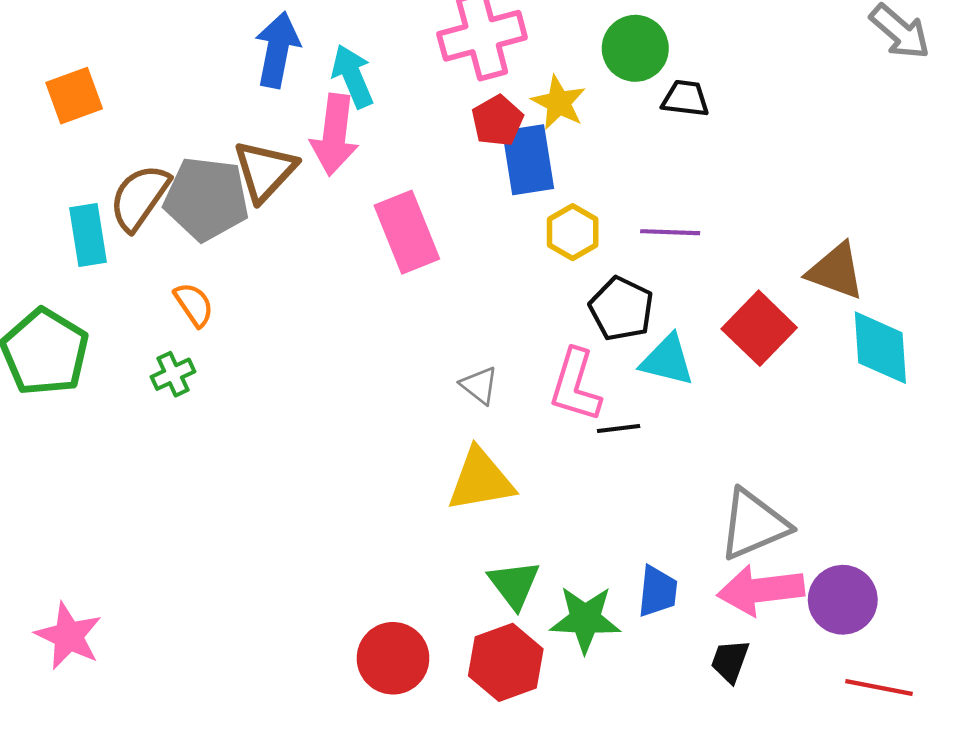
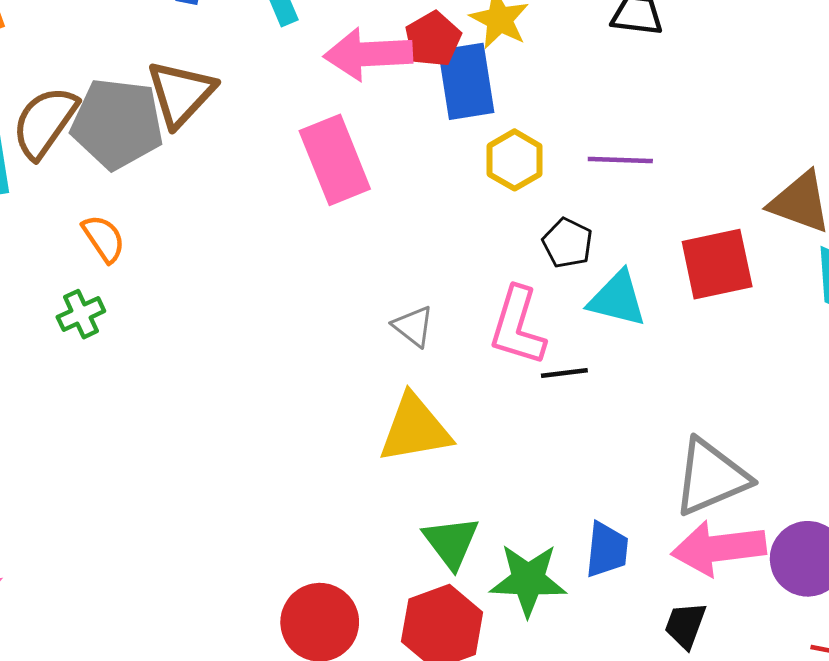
pink arrow: (335, 135) -> (368, 54), moved, turned 80
black pentagon: (621, 309) -> (567, 243), size x0.7
red square: (759, 328) -> (717, 264), turned 34

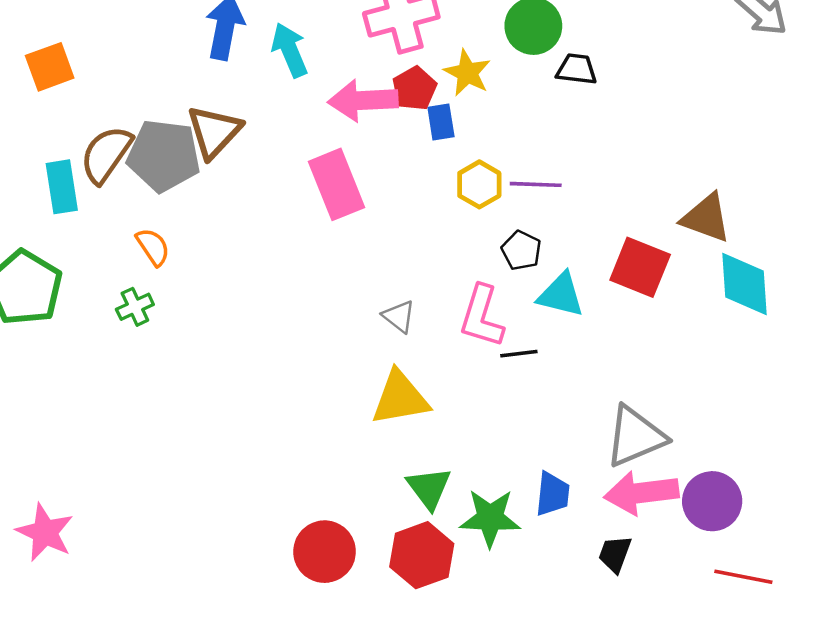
blue rectangle: (466, 81) -> (441, 122), size x0.6
purple line: (620, 160) -> (536, 184), moved
red square: (717, 264) -> (640, 267), turned 34

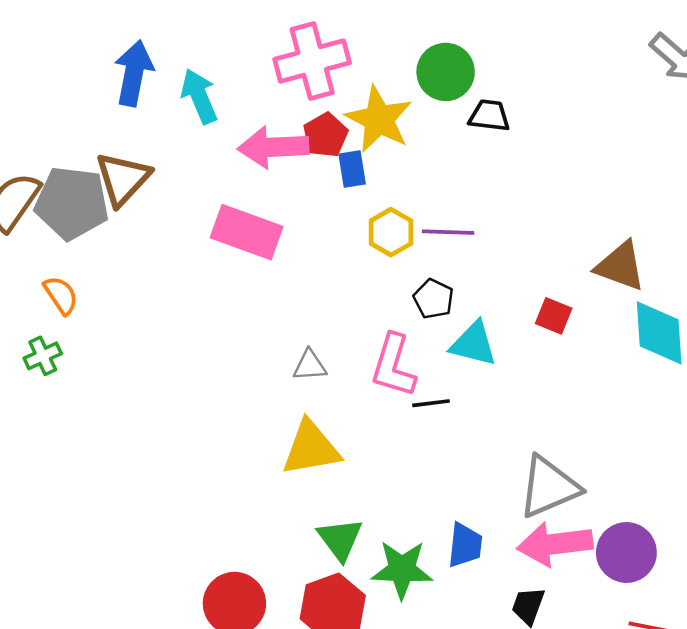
yellow star: (467, 73) -> (379, 119), size x1.4
pink rectangle: (337, 184) -> (247, 232), turned -48
red square: (640, 267) -> (554, 316), size x0.6
gray triangle: (399, 316) -> (310, 366), turned -42

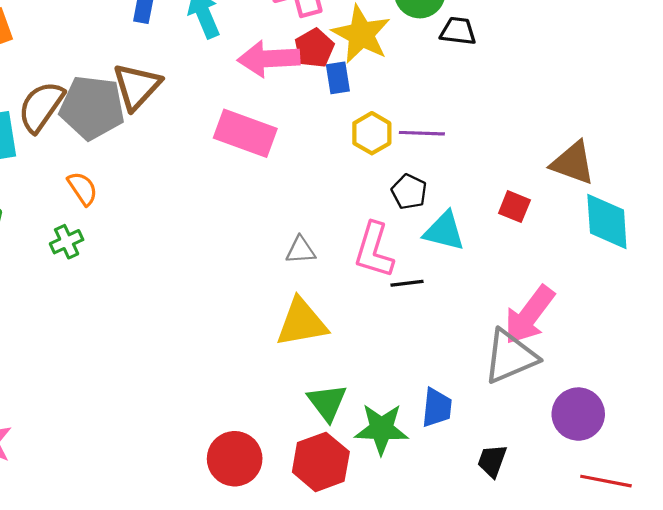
pink arrow: (555, 544) -> (529, 315), moved, turned -46

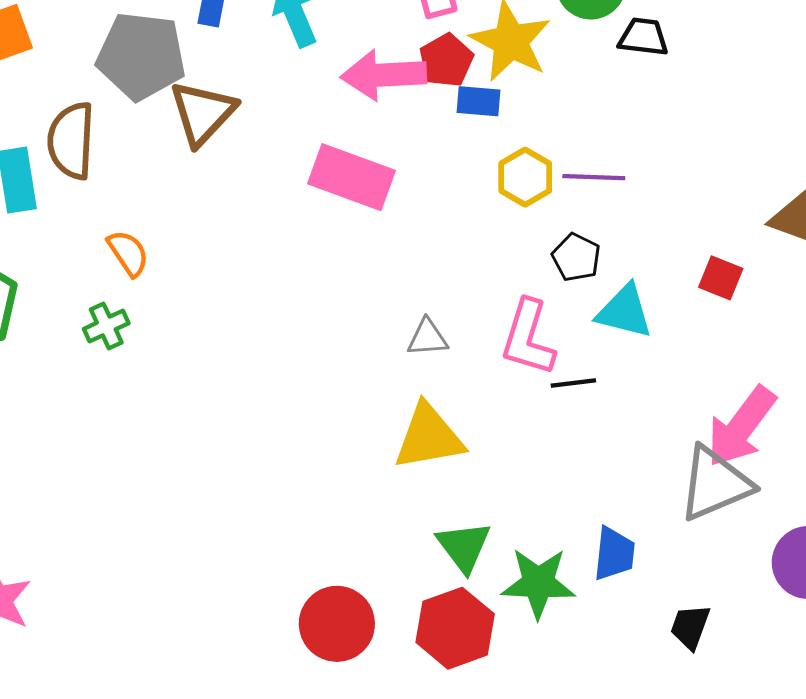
blue rectangle: (338, 78) -> (478, 101), turned -76
brown semicircle: (41, 107) -> (71, 141), turned -32
gray pentagon: (92, 108) -> (141, 56), moved

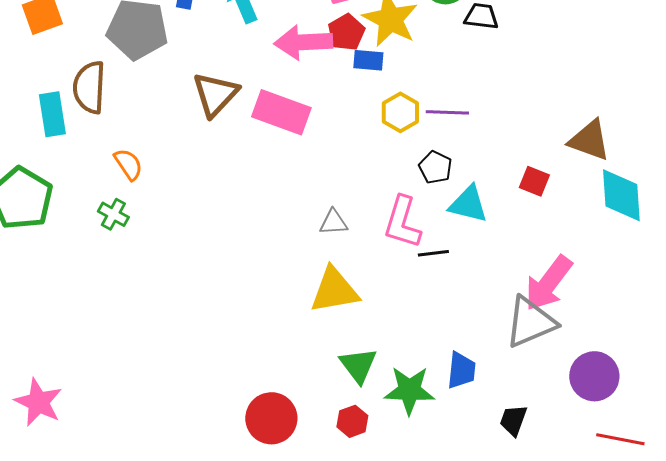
brown triangle: (203, 113) -> (215, 94), moved
green cross: (106, 326) -> (113, 214), turned -36
red hexagon: (455, 628) -> (352, 421), size x0.6

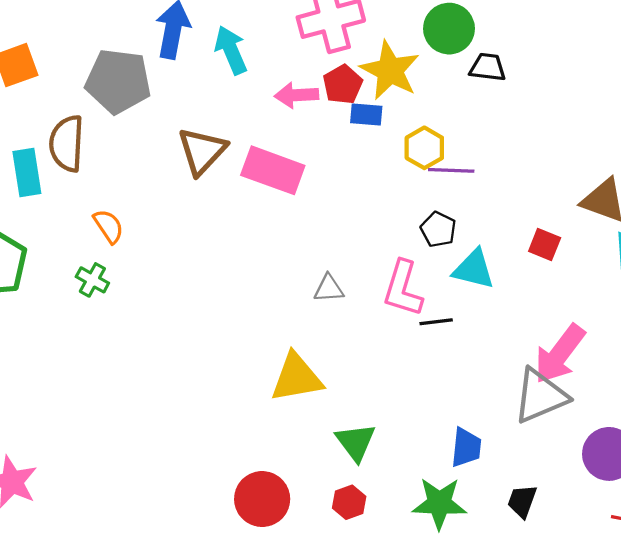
pink arrow: (303, 42) -> (296, 95), size x0.7
yellow hexagon: (400, 112) -> (424, 148), moved
yellow triangle: (334, 290) -> (296, 378), moved
green star: (409, 390) -> (439, 503), moved

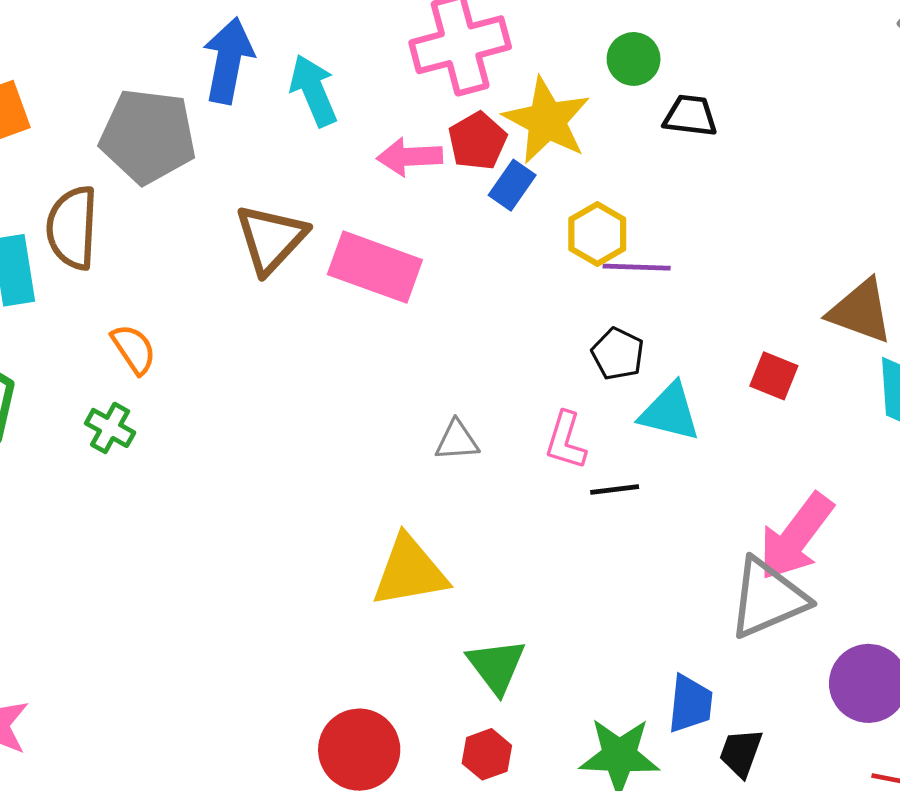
green circle: (449, 29) -> (634, 59), size x0.7
blue rectangle: (366, 115) -> (512, 185), turned -60
pink L-shape: (403, 289) -> (566, 441), size x0.7
blue trapezoid: (466, 447) -> (690, 704), moved

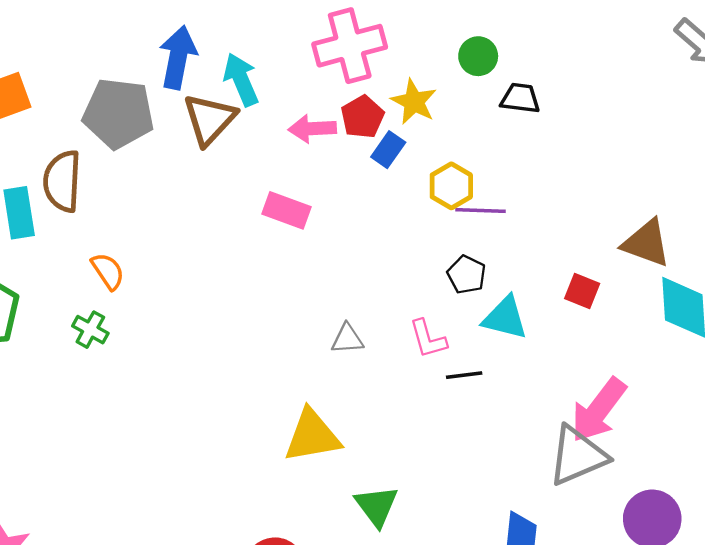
yellow star: (547, 120) -> (414, 102), size x0.7
brown triangle: (271, 239) -> (209, 119), moved
pink rectangle: (375, 267) -> (287, 210), size x0.7
pink L-shape: (566, 441) -> (428, 339), turned -33

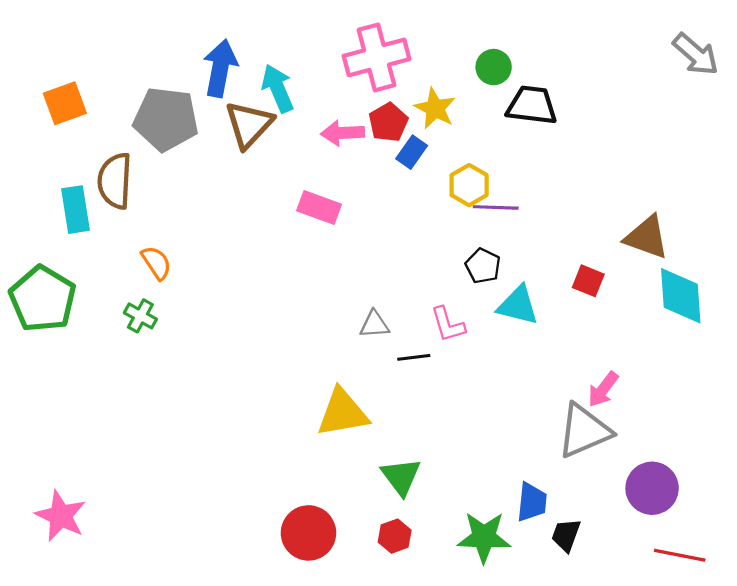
black trapezoid: (520, 98) -> (532, 105), size x1.4
black line: (464, 375) -> (414, 357), moved
pink arrow: (598, 410) -> (603, 389), size x0.6

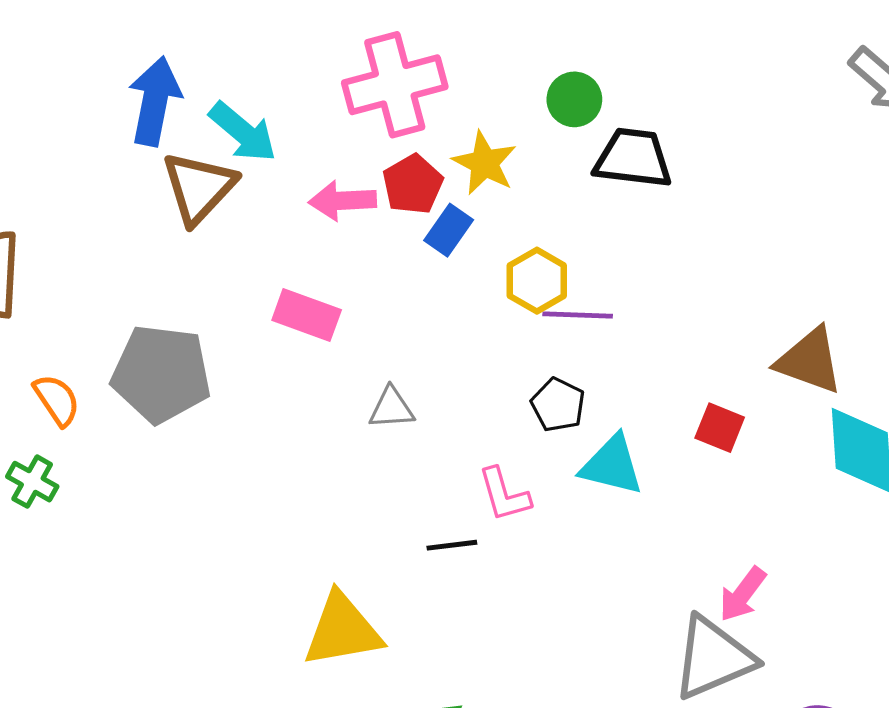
cyan arrow: (278, 88) -> (243, 132), turned 153
gray pentagon: (166, 119) -> (161, 374), moved
gray triangle: (374, 324) -> (391, 408), moved

